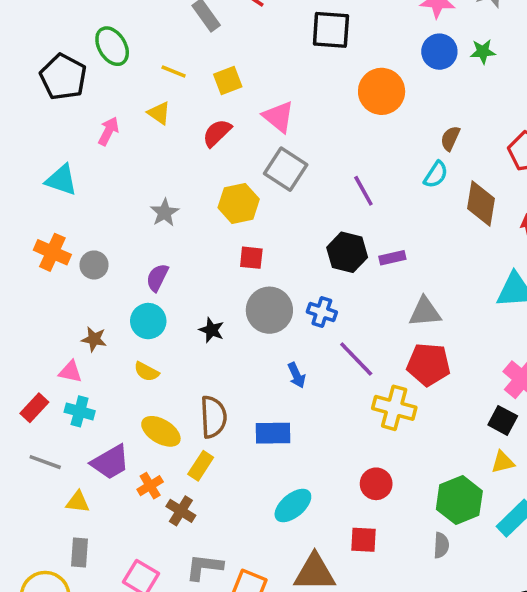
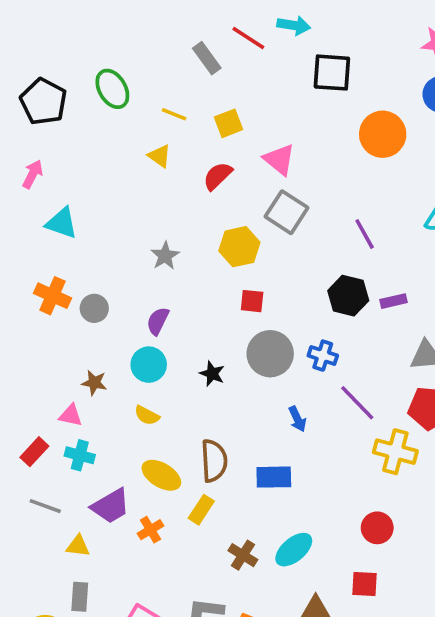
black pentagon: (63, 77) -> (43, 102), moved
pink arrow: (108, 131) -> (33, 174), moved
brown cross: (181, 511) -> (243, 555), moved

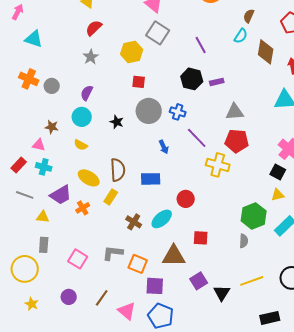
red semicircle: (218, 176) -> (94, 28), moved
red circle: (377, 528) -> (186, 199), moved

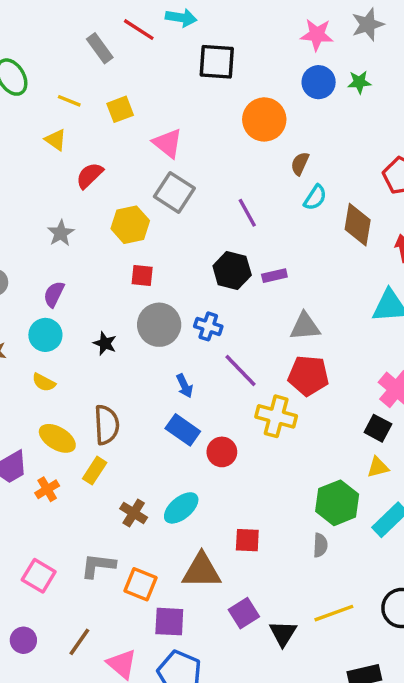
brown semicircle: (249, 16) -> (300, 164), moved
red semicircle: (94, 28) -> (90, 175), moved
blue rectangle: (151, 179) -> (183, 430), moved, turned 36
red circle: (186, 199) -> (222, 452), moved

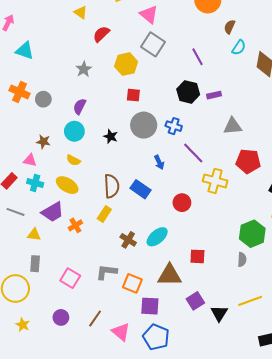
red pentagon: (308, 376) -> (248, 161), moved
blue rectangle: (183, 430) -> (141, 189), moved
yellow ellipse: (57, 438) -> (67, 185), moved

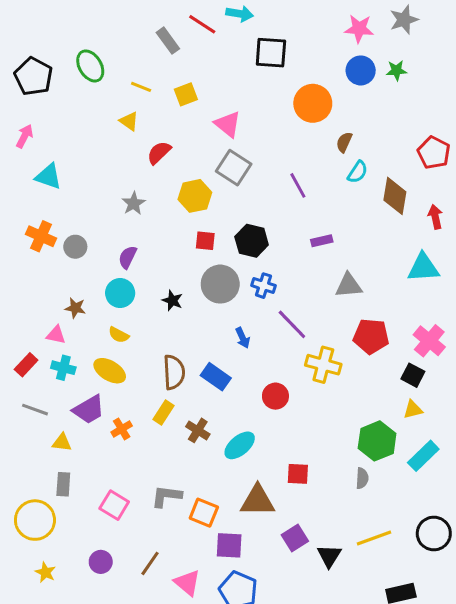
black hexagon: (188, 92) -> (252, 241), moved
brown cross: (128, 240) -> (198, 430), moved

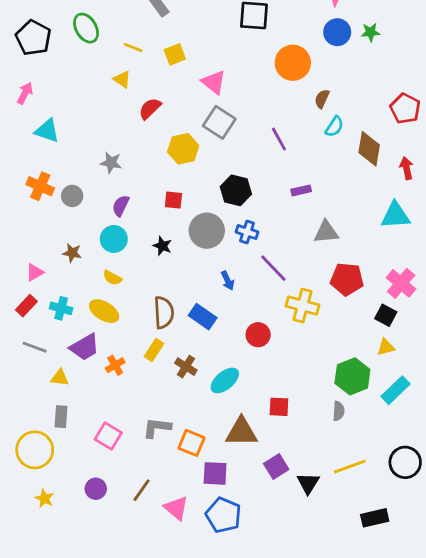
gray star: (134, 203) -> (111, 163), moved, turned -30
red square: (205, 241) -> (173, 200), moved
pink triangle: (56, 335) -> (35, 272), moved, turned -42

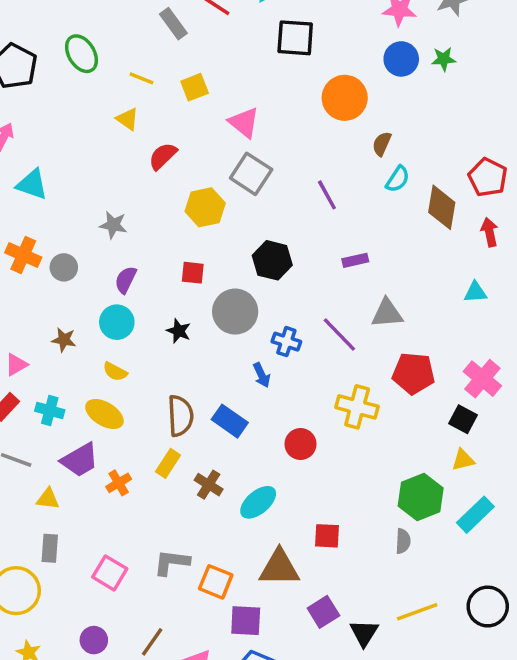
red pentagon: (405, 109) -> (488, 177), moved
cyan triangle: (395, 215) -> (475, 292), size x0.6
blue cross: (247, 232) -> (286, 342), moved
purple line: (273, 268) -> (339, 335), moved

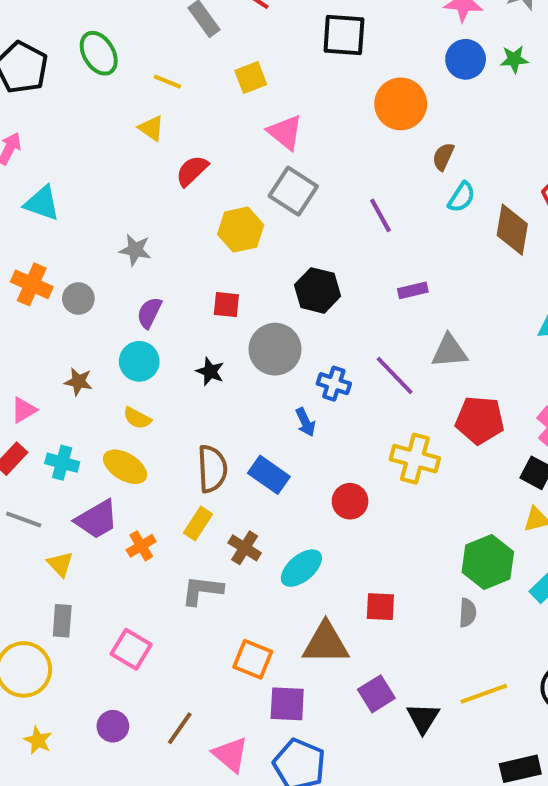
yellow square: (195, 87) -> (251, 78), moved
yellow triangle: (48, 499) -> (60, 564), turned 40
gray L-shape: (172, 562) -> (202, 590), moved

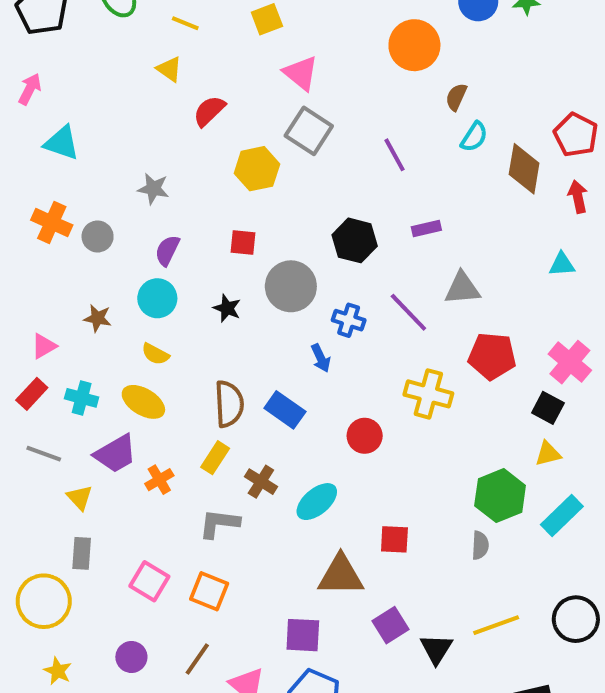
black hexagon: (318, 290) -> (355, 240), moved
orange square: (253, 659) -> (209, 591), moved

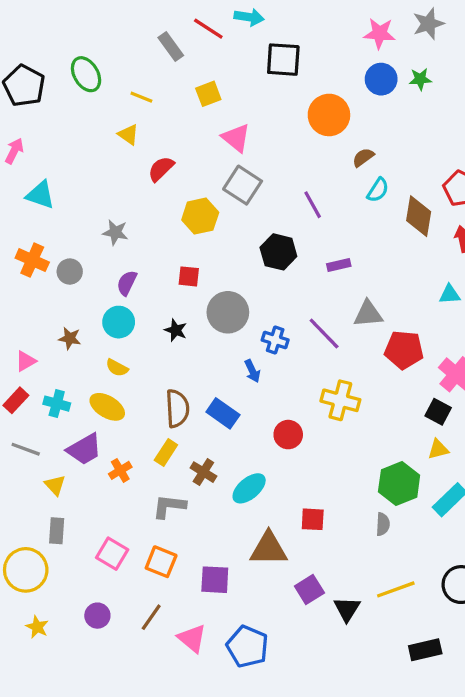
brown semicircle: (456, 97) -> (363, 157), turned 30
black hexagon: (355, 240) -> (278, 252), moved
red pentagon: (492, 356) -> (404, 350), moved
purple square: (303, 635) -> (215, 580), moved

